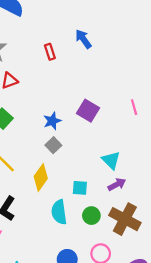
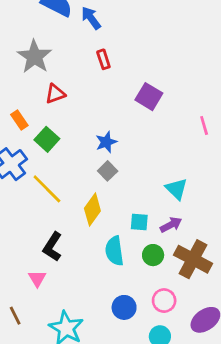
blue arrow: (83, 39) -> (91, 18), moved
purple square: (88, 111) -> (149, 97), moved
purple arrow: (117, 184) -> (171, 225), moved

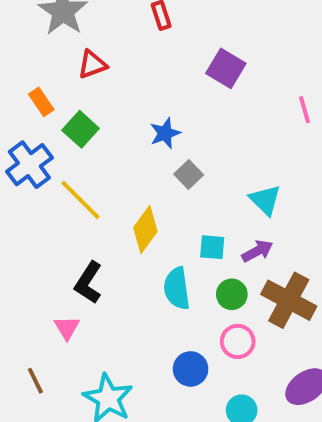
gray square: (108, 171) -> (189, 174), moved
pink circle: (164, 301) -> (238, 341), moved

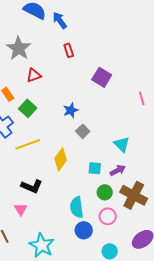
yellow line: (81, 200) -> (28, 144), turned -65
black L-shape: (88, 283) -> (32, 186), turned -100
cyan semicircle: (177, 288) -> (77, 207), moved

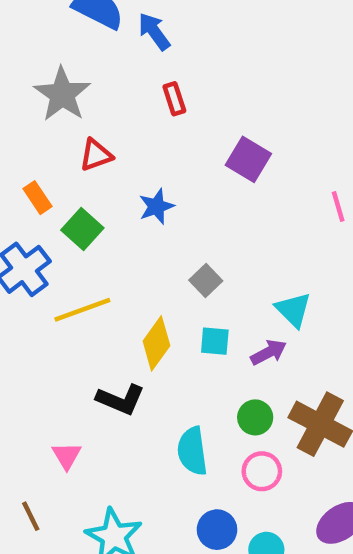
blue star: (71, 110) -> (156, 206), moved
cyan square: (95, 168) -> (215, 341), moved
purple arrow: (118, 170) -> (269, 352), moved
black L-shape: (32, 186) -> (121, 399), moved
blue circle: (84, 230) -> (217, 530), moved

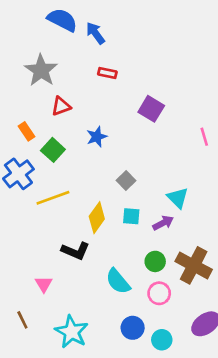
red rectangle: (174, 99) -> (107, 73), turned -60
cyan semicircle: (192, 451) -> (118, 281), turned -32

